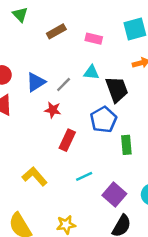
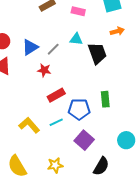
blue pentagon: (103, 120) -> (79, 109), moved, turned 30
red rectangle: (67, 140) -> (56, 95), turned 36
cyan line: (84, 176) -> (56, 122), moved
purple square: (114, 195) -> (84, 140), moved

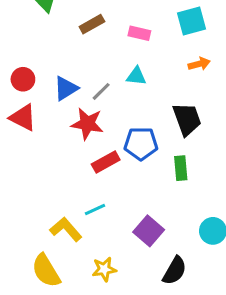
black trapezoid: (97, 53) -> (187, 119), moved
red star: (44, 70) -> (87, 124), size x1.5
blue pentagon: (79, 109) -> (141, 144), moved
cyan line: (56, 122) -> (95, 209), moved
yellow L-shape: (29, 125) -> (66, 229), moved

